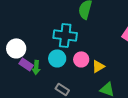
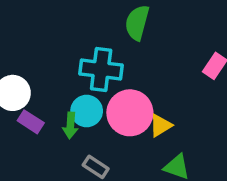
pink circle: (81, 59) -> (130, 113), size x1.6
green arrow: (36, 67) -> (70, 125), moved

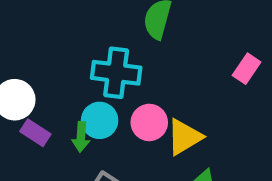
pink circle: (130, 113) -> (149, 122), size x0.7
yellow triangle: (161, 125) -> (184, 137), size x1.4

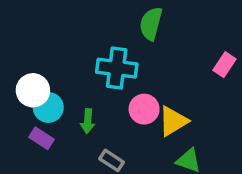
cyan circle: (100, 120) -> (48, 107), moved
purple rectangle: (35, 133) -> (41, 138), moved

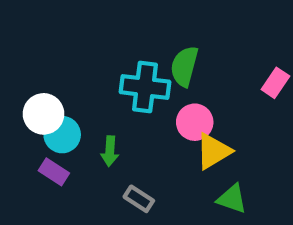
green semicircle: (151, 24) -> (184, 66), moved
pink circle: (144, 109) -> (195, 122), moved

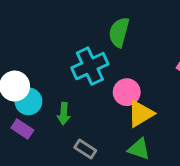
green semicircle: (184, 66) -> (119, 32), moved
cyan cross: (145, 87) -> (90, 66), turned -32
green triangle: (232, 199) -> (139, 149), moved

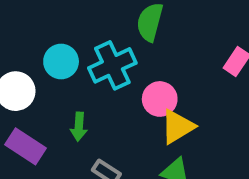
cyan circle: (28, 101) -> (61, 61), moved
purple rectangle: (22, 129) -> (26, 146), size x1.4

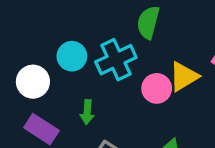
yellow triangle: (177, 127) -> (184, 77), moved

